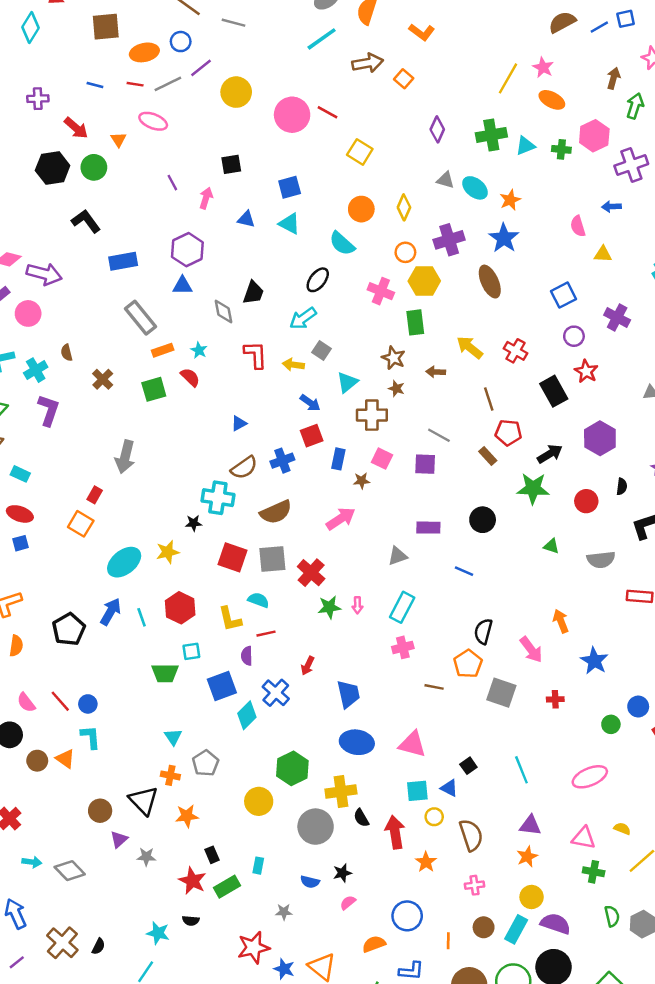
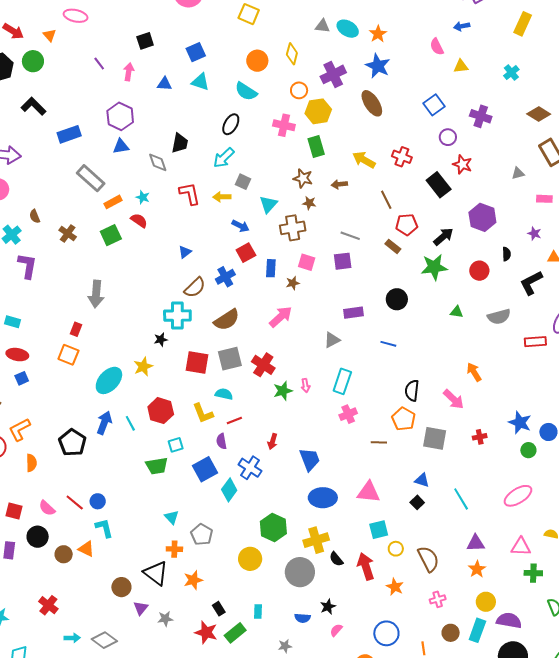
blue star: (594, 661) -> (520, 423), moved
blue triangle: (449, 788) -> (422, 480), moved

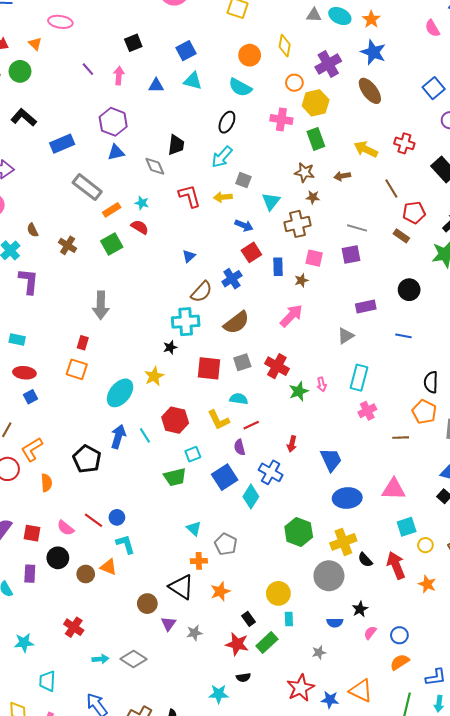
gray square: (230, 359) -> (242, 362), size x0.7
yellow circle: (250, 559) -> (278, 593), moved
blue circle: (386, 633) -> (399, 635), moved, size x0.7

